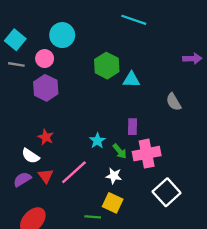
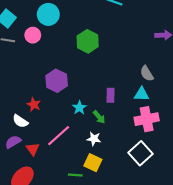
cyan triangle: (131, 80) -> (142, 94), moved
purple hexagon: (46, 88) -> (57, 81), moved
pink cross: (147, 154) -> (147, 119), moved
red triangle: (46, 176) -> (33, 149), moved

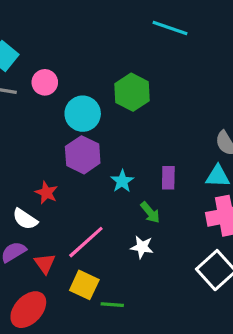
cyan circle: (48, 14) -> (83, 114), moved
cyan star: (79, 108) -> (122, 181), moved
yellow square: (93, 163) -> (84, 285), moved

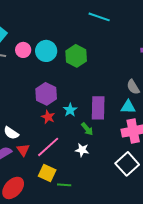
cyan circle: (83, 114) -> (46, 51), moved
purple rectangle: (168, 178) -> (98, 108), size x1.6
red star: (46, 193) -> (48, 117), moved
red triangle: (45, 263) -> (23, 150), moved

